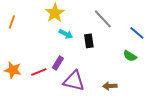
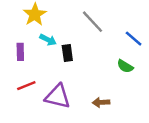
black rectangle: (89, 41) -> (67, 53), moved
purple rectangle: (58, 63) -> (20, 52), moved, turned -32
red line: (39, 72) -> (26, 86), moved

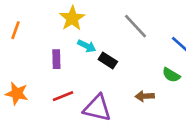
black rectangle: (67, 53) -> (108, 60), turned -49
brown arrow: (101, 102) -> (145, 96), moved

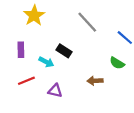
cyan arrow: (87, 46) -> (46, 62), moved
purple triangle: (97, 108) -> (55, 91), size x0.6

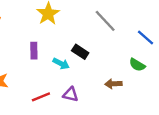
red line: (26, 81) -> (41, 97), moved

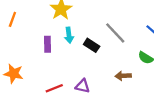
gray line: (105, 21) -> (115, 33), moved
cyan arrow: (61, 64) -> (69, 35), moved, turned 56

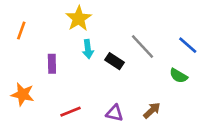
purple rectangle: (47, 44) -> (52, 64), moved
brown arrow: (123, 76) -> (152, 110), moved, turned 140
purple triangle: (82, 86) -> (115, 113), moved

